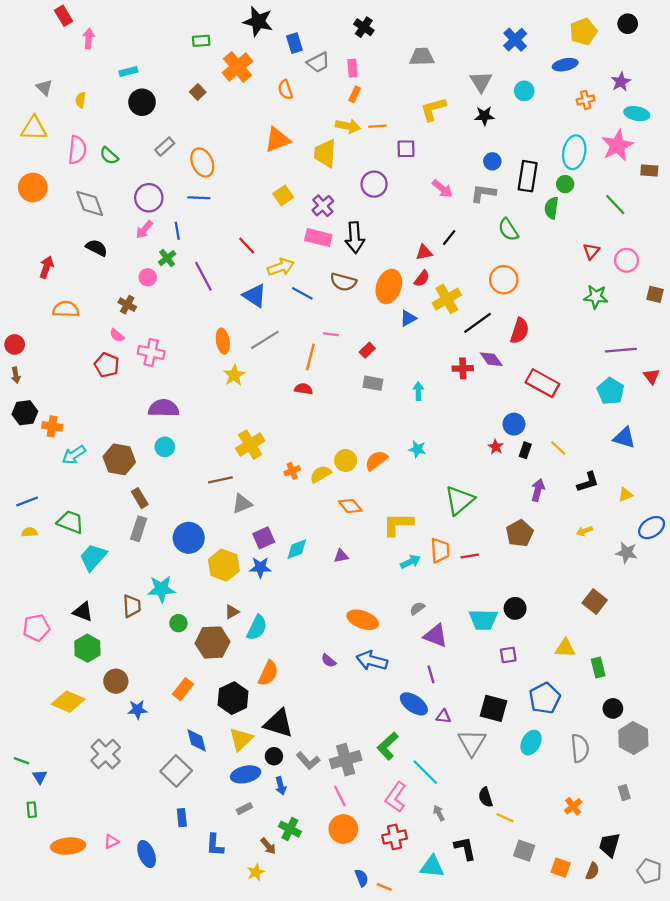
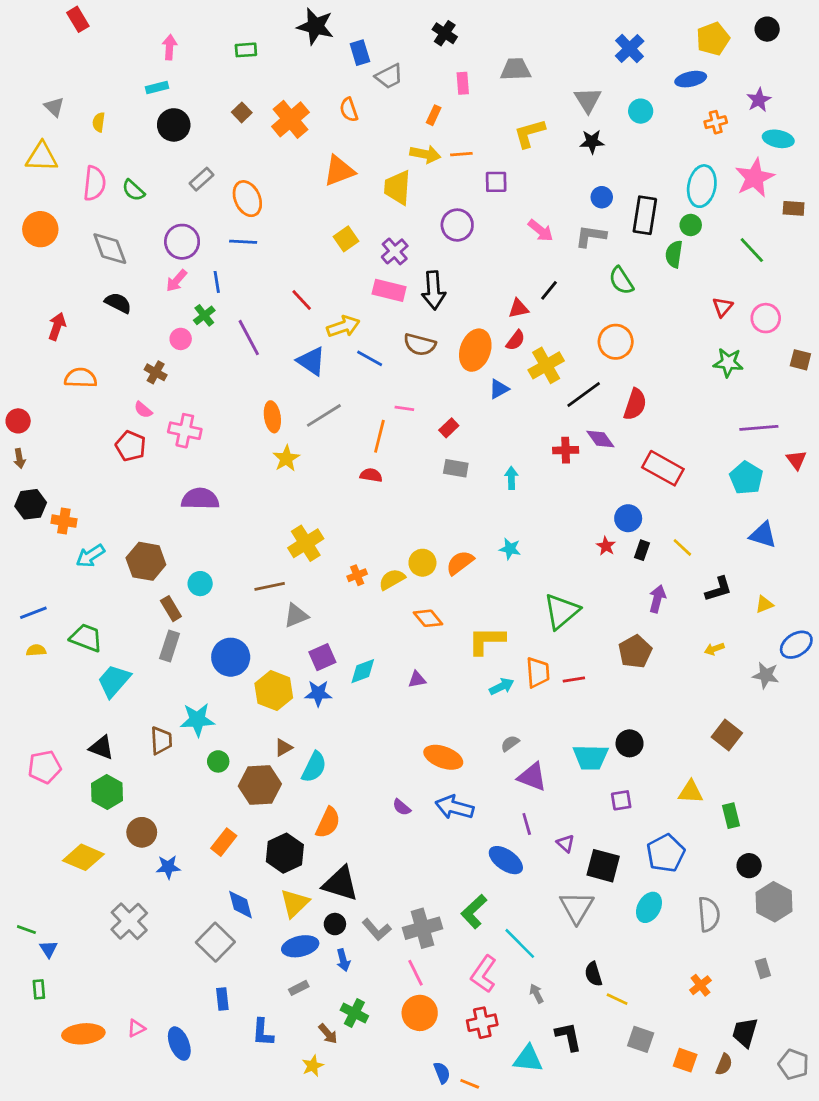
pink arrow: (89, 39) -> (170, 47), moved
orange cross: (238, 67) -> (290, 119), moved
pink rectangle: (352, 68) -> (463, 83), moved
cyan circle: (165, 447) -> (200, 584), moved
purple triangle: (443, 716) -> (566, 843), moved, turned 35

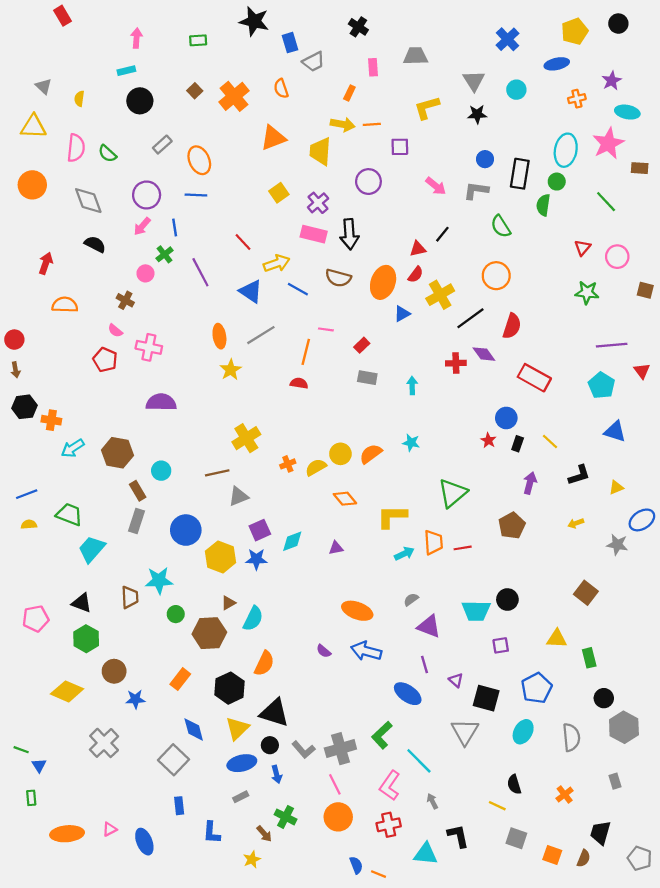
black semicircle: (593, 974) -> (514, 784), moved

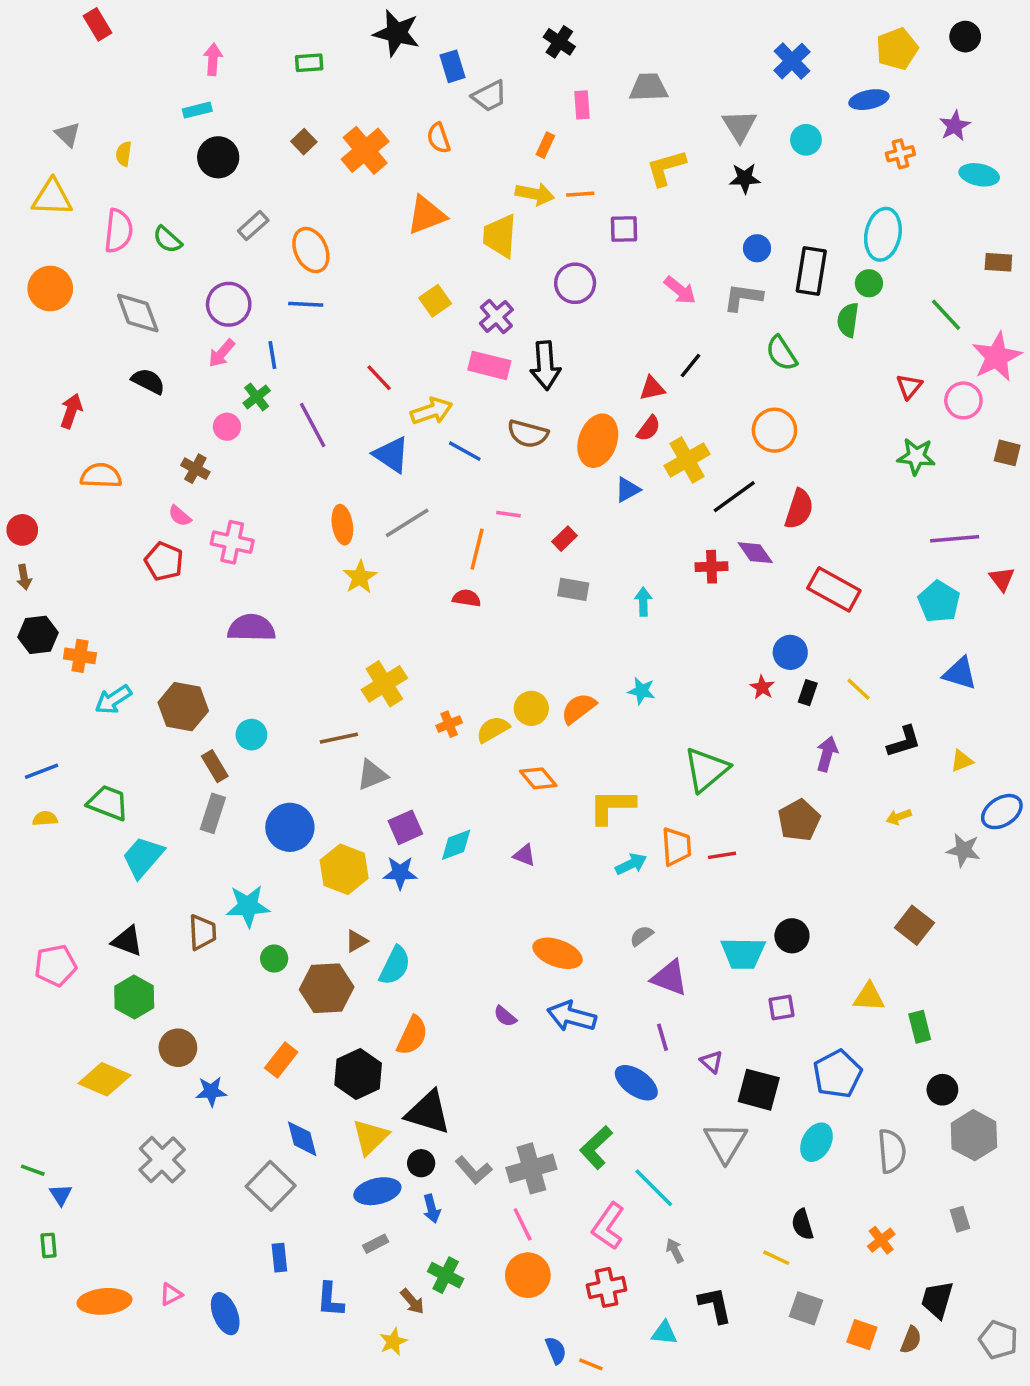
pink star: (608, 143) -> (997, 357), moved
purple triangle: (336, 548) -> (524, 855), turned 32
cyan triangle: (426, 854) -> (664, 1333), size x0.7

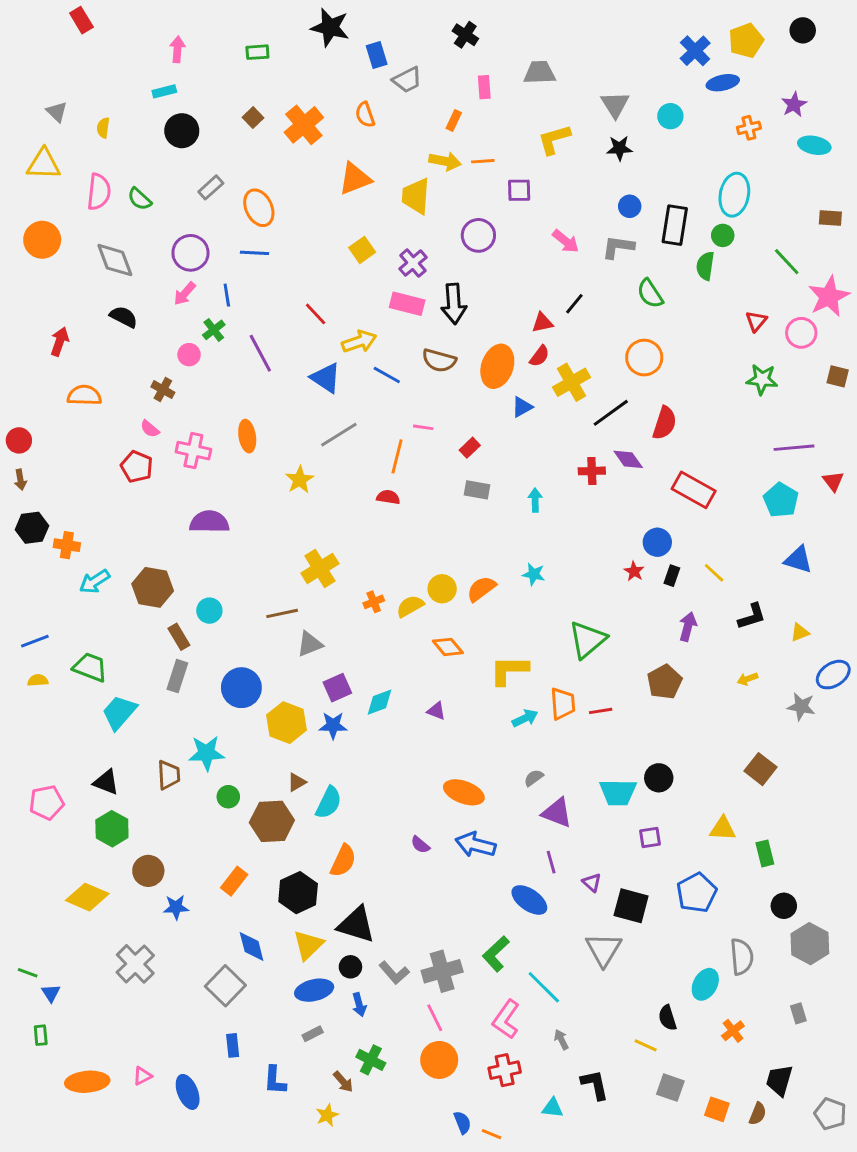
blue cross: (792, 61) -> (695, 51), moved
orange ellipse: (342, 525) -> (247, 436), moved
cyan ellipse: (816, 1142) -> (705, 984), moved

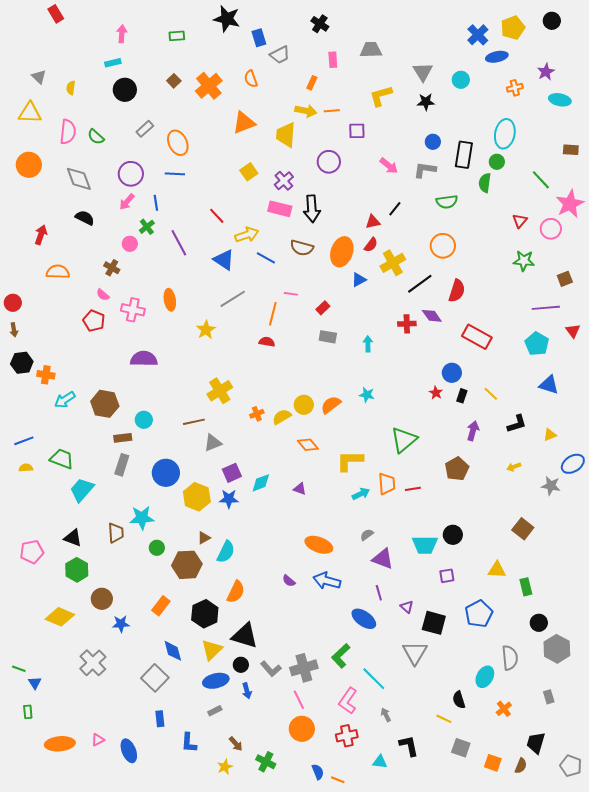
green semicircle: (650, 294) -> (447, 202), turned -65
brown square: (838, 376) -> (565, 279), moved, turned -35
brown rectangle: (179, 637) -> (123, 438), turned -66
green cross: (371, 1060) -> (266, 762), moved

